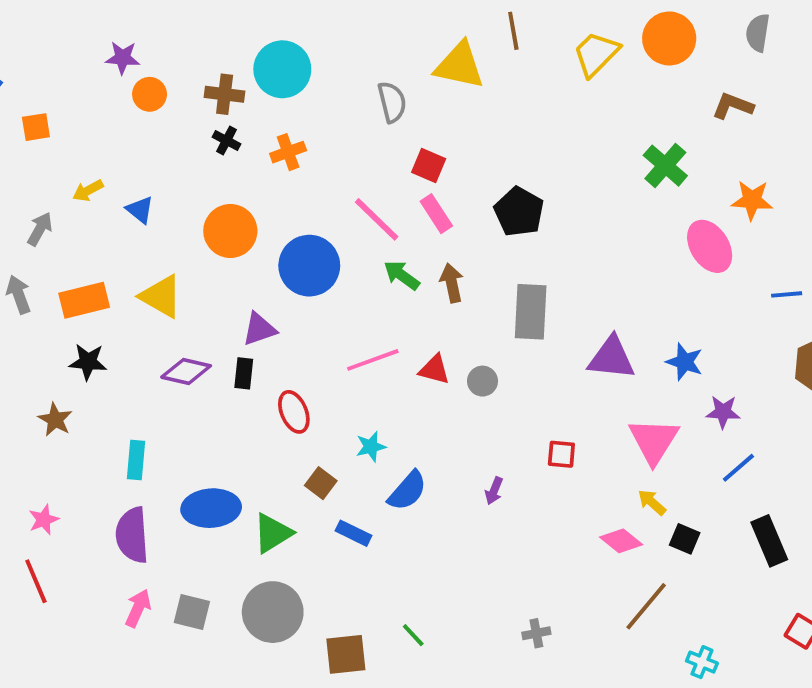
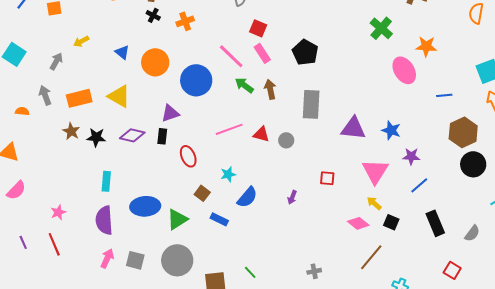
blue triangle: (140, 210) -> (122, 52), moved
black star: (88, 362) -> (96, 137), moved
brown star: (55, 420) -> (71, 131), moved

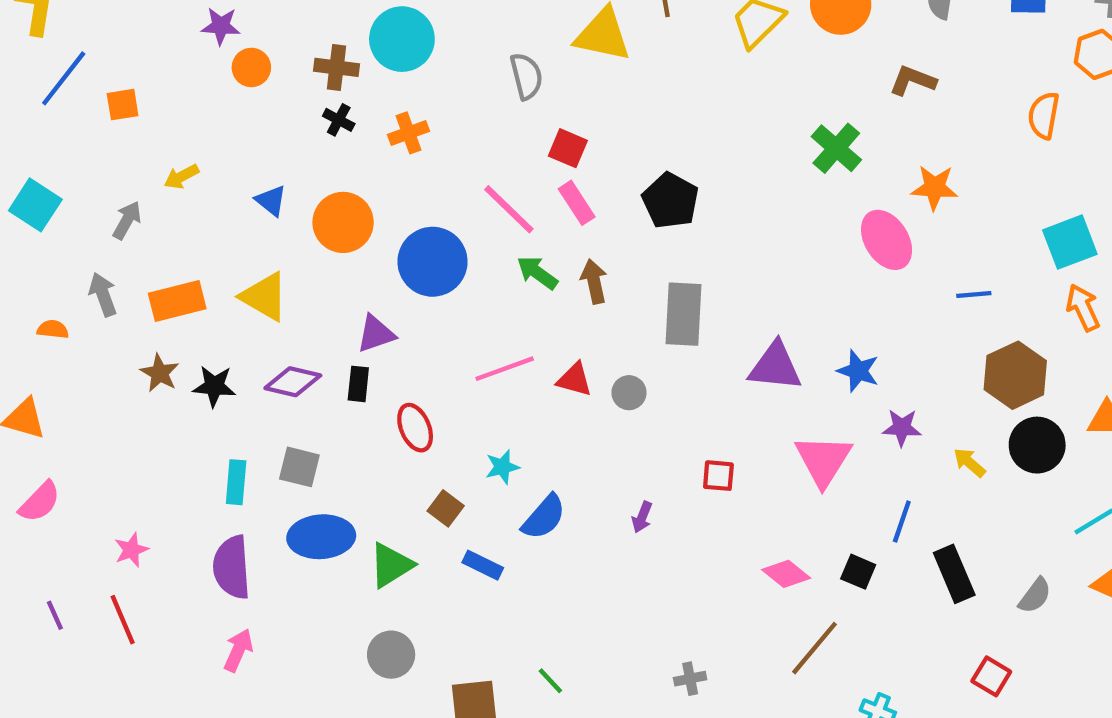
blue line: (419, 185) -> (902, 521), moved, turned -30
yellow arrow: (374, 203) -> (969, 463), moved
gray square: (135, 260) -> (299, 467), moved
gray circle: (177, 260) -> (391, 655), size x0.7

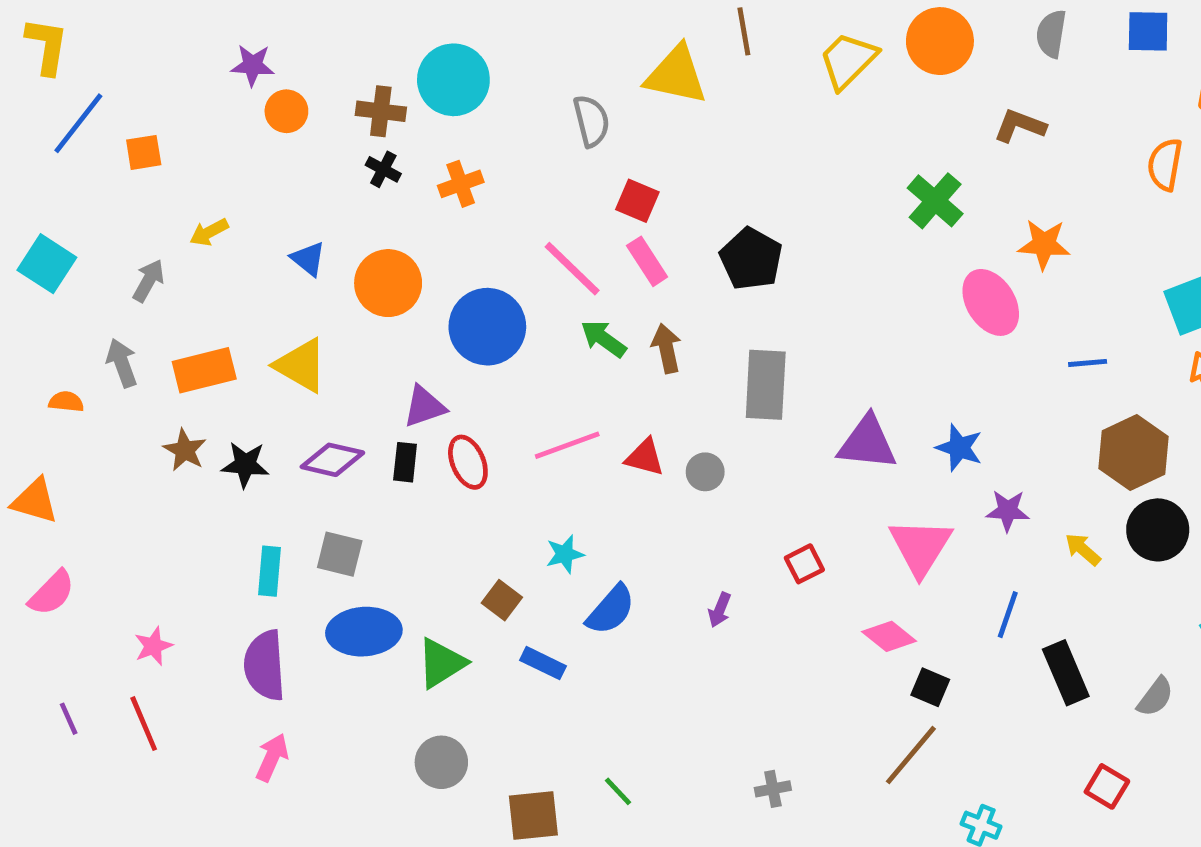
red ellipse: (415, 428) -> (468, 462), moved
red square: (718, 476) -> (804, 564), turned -32
black square: (858, 572) -> (930, 687), moved
pink diamond: (786, 574) -> (889, 636), moved

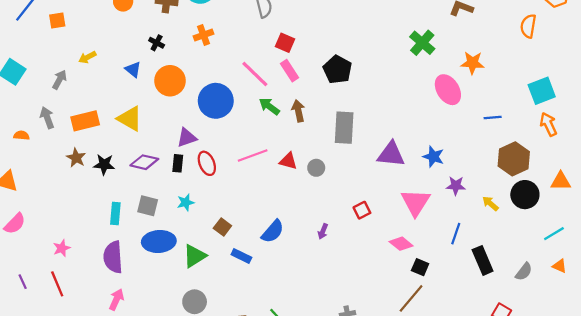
black cross: (383, 169) -> (157, 43), moved
cyan star: (565, 554) -> (186, 202), moved

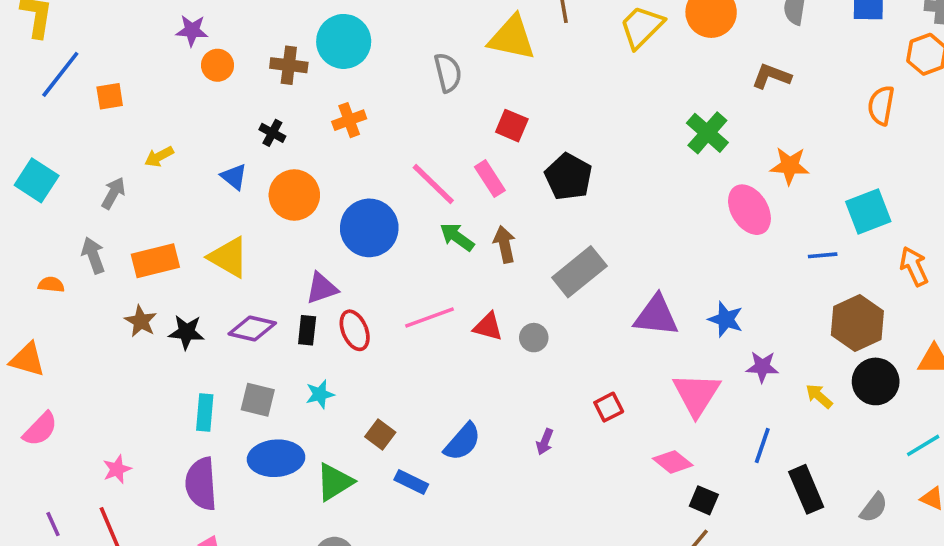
red square: (285, 43) -> (512, 126), moved
cyan square: (542, 91) -> (868, 211), moved
gray rectangle: (344, 128) -> (579, 272), turned 48

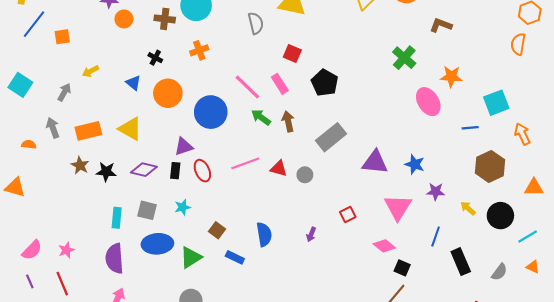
orange semicircle: (881, 105) -> (518, 44), moved
black circle: (876, 381) -> (500, 216), moved
pink semicircle: (40, 429) -> (32, 250), moved
blue semicircle: (462, 442) -> (264, 234), turned -50

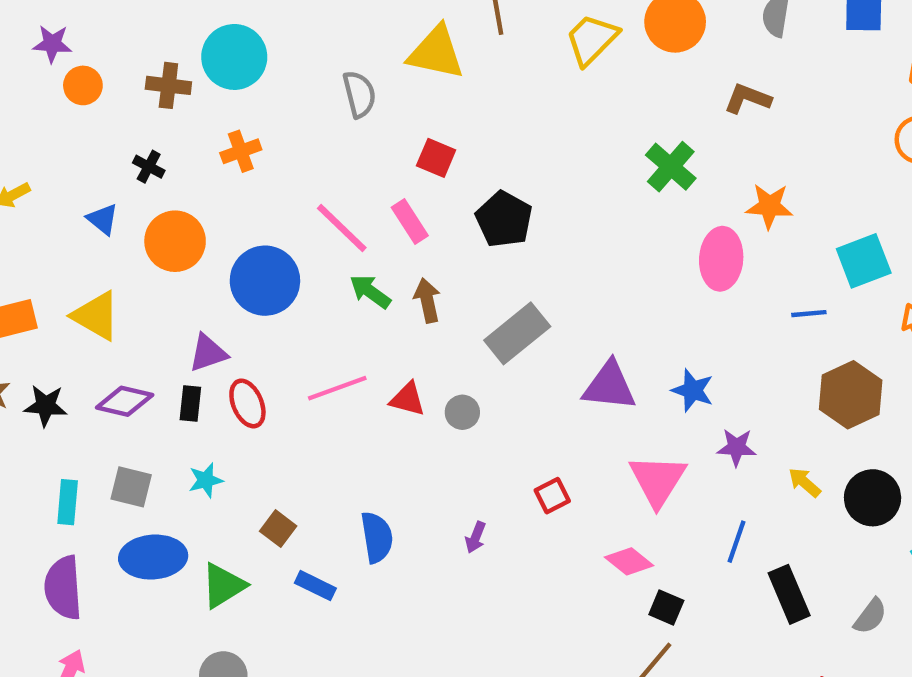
pink ellipse: (428, 102) -> (721, 259), turned 36

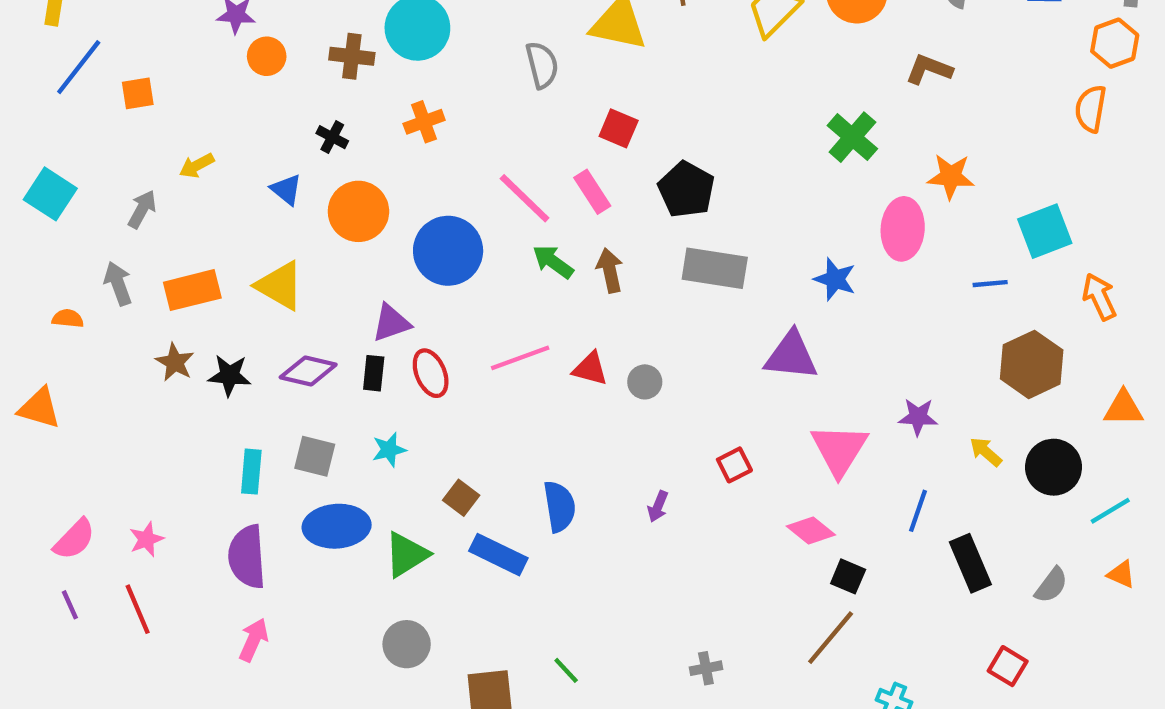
gray rectangle: (517, 333) -> (715, 268), moved, turned 48
blue star: (693, 390) -> (835, 279), moved
blue rectangle: (315, 586) -> (498, 555), size x1.4

